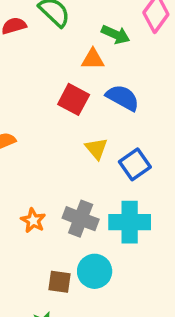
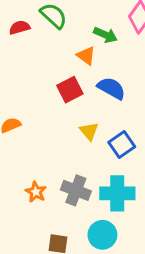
orange triangle: (93, 59) -> (86, 56), turned 36
red square: (74, 99) -> (70, 90), turned 35
cyan circle: (95, 271) -> (102, 235), moved

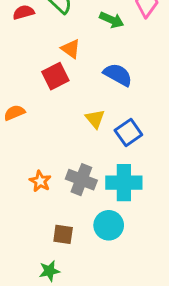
orange triangle: (86, 56) -> (71, 49), moved
red square: (70, 90) -> (55, 76), moved

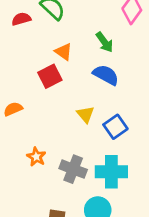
green arrow: (112, 20) -> (105, 42), moved, turned 30
orange star: (40, 181) -> (36, 157), moved

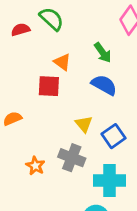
red square: (50, 76) -> (49, 86), turned 30
gray cross: (73, 169) -> (72, 158), moved

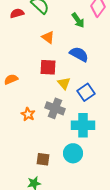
green arrow: (103, 53) -> (78, 20), moved
red square: (49, 86) -> (48, 67), moved

